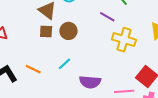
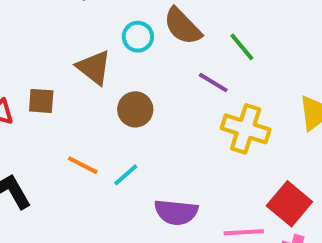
brown square: (46, 32) -> (41, 101), moved
orange line: (33, 69) -> (83, 165), moved

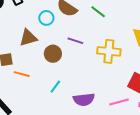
brown triangle: (94, 68) -> (28, 38), turned -42
purple line: (213, 82) -> (75, 41), moved
orange line: (83, 165) -> (22, 74), moved

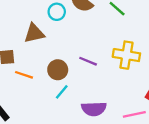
purple line: (75, 41) -> (88, 61), moved
brown circle: (53, 54) -> (58, 70), moved

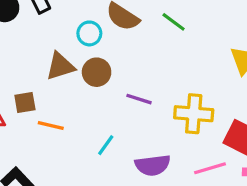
yellow cross: (126, 55) -> (194, 114), moved
brown circle: (58, 70) -> (97, 72), moved

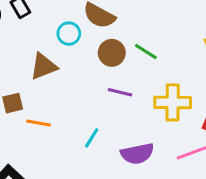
green line: (174, 22) -> (146, 52), moved
brown circle: (97, 72) -> (112, 53), moved

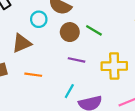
orange line: (38, 123) -> (33, 75), moved
cyan line: (92, 138) -> (69, 91), moved

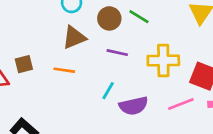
brown triangle: (22, 43) -> (74, 37), moved

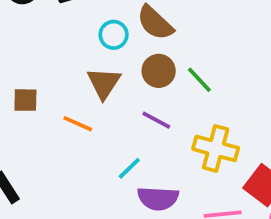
brown triangle: (74, 37) -> (104, 83), turned -50

